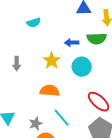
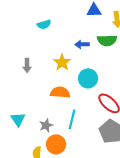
cyan circle: (82, 67) -> (88, 78), moved
cyan line: (62, 118) -> (72, 119), turned 54

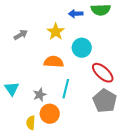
gray arrow: (27, 65) -> (21, 35), turned -120

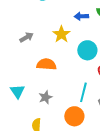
orange semicircle: (54, 62) -> (46, 64), moved
cyan line: (66, 89) -> (83, 92), moved
orange circle: (50, 114) -> (74, 116), moved

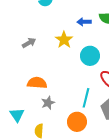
orange semicircle: (46, 64) -> (37, 83), moved
cyan triangle: (17, 91) -> (17, 115), moved

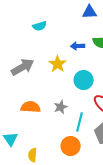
gray arrow: (29, 43) -> (23, 67), size x1.6
gray star: (48, 103) -> (61, 107), moved

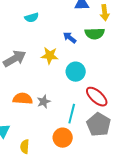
blue arrow: (78, 46) -> (70, 38), turned 40
yellow star: (58, 64) -> (50, 56), turned -30
gray star: (61, 107) -> (44, 102), moved

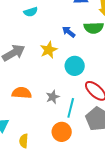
yellow star: (50, 56) -> (49, 50), turned -30
gray star: (44, 102) -> (53, 97), moved

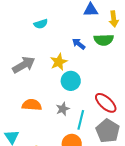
cyan circle: (75, 66) -> (71, 81), moved

